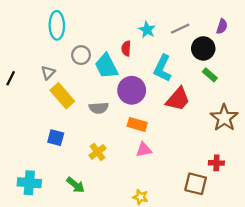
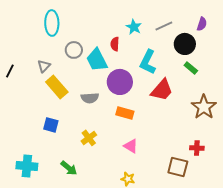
pink triangle: (144, 150) -> (131, 146), moved, turned 42

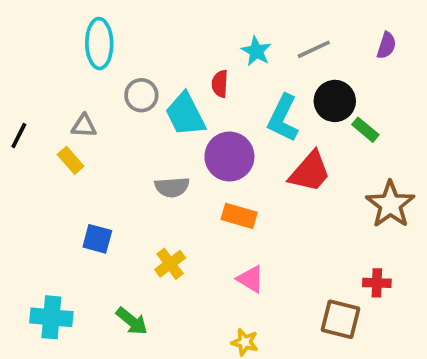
black circle: (185, 44) -> (335, 101), moved
gray triangle: (44, 66) -> (84, 126), turned 48
yellow rectangle: (57, 87) -> (71, 160), moved, size x0.6

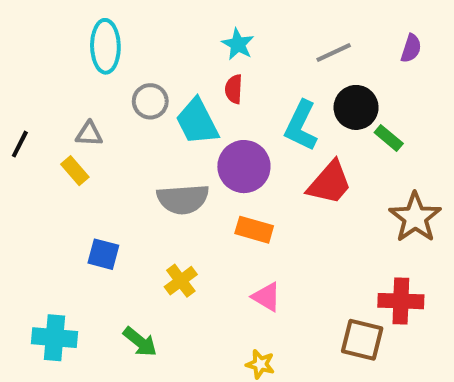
cyan star: (256, 51) -> (238, 44), moved
gray semicircle: (172, 187) -> (183, 199), size x1.4
red cross: (377, 283) -> (401, 301), size x1.5

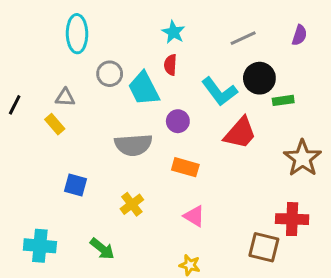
cyan L-shape: (301, 126) -> (219, 92), turned -63
green rectangle: (389, 138) -> (283, 100), turned -48
purple circle: (244, 167) -> (178, 121), size x0.6

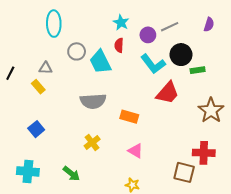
purple circle: (178, 121) -> (148, 35), moved
blue square: (76, 185) -> (36, 129), moved, turned 35

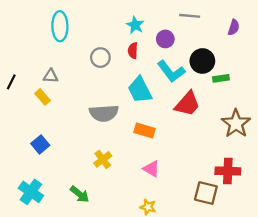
gray line: (170, 27) -> (190, 16), moved, turned 30
gray circle: (77, 51) -> (100, 58), moved
cyan trapezoid: (100, 62) -> (140, 90), moved
cyan cross: (28, 171) -> (31, 192), turned 30

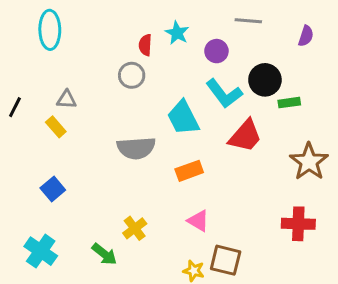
cyan ellipse: (60, 26) -> (50, 30), moved
red semicircle: (133, 51) -> (145, 45), moved
orange rectangle: (144, 130) -> (189, 171), turned -36
yellow cross: (103, 159) -> (135, 228), moved
brown square: (206, 193) -> (226, 260), moved

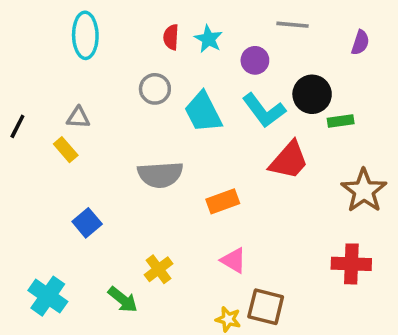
cyan ellipse: (50, 30) -> (85, 35), moved
red semicircle: (145, 45) -> (171, 37), moved
cyan trapezoid: (183, 118) -> (203, 112), moved
blue square: (53, 189) -> (87, 223), moved

